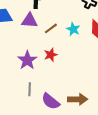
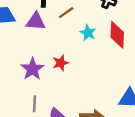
brown line: (51, 28) -> (66, 13), moved

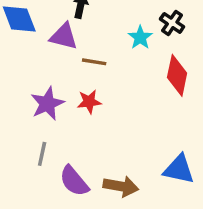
brown line: (66, 13) -> (94, 62), moved, turned 35
cyan star: (88, 33) -> (140, 37), moved

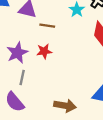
gray line: (42, 154) -> (22, 78), moved
purple semicircle: (74, 181) -> (15, 102), moved

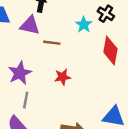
red star: (44, 51) -> (63, 77), moved

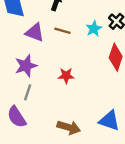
purple triangle: (30, 25) -> (35, 32), moved
brown line: (52, 43) -> (62, 31), moved

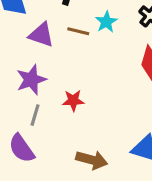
cyan star: (94, 29) -> (106, 22), moved
red star: (66, 76) -> (73, 101), moved

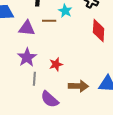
purple semicircle: (22, 148) -> (50, 99), moved
brown arrow: (92, 160) -> (78, 86), moved

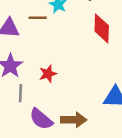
brown arrow: (78, 86) -> (74, 120), moved

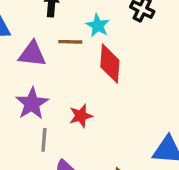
red diamond: (102, 28) -> (110, 64), moved

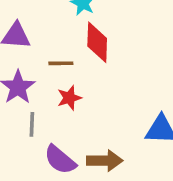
brown line: (70, 42) -> (61, 63), moved

